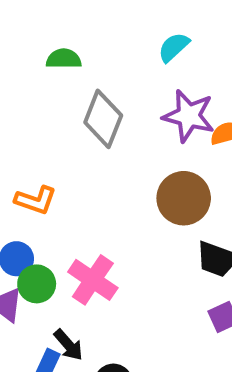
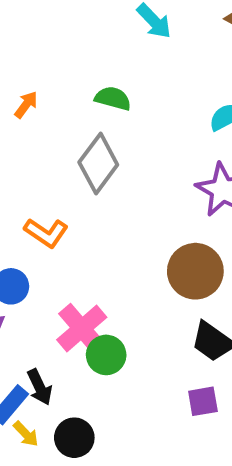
gray diamond: (103, 119) -> (98, 163), moved
green circle: (37, 284) -> (106, 355), moved

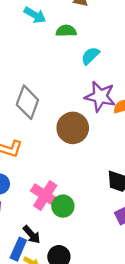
green semicircle: (113, 98) -> (66, 31), moved
brown circle: (195, 271) -> (73, 128), moved

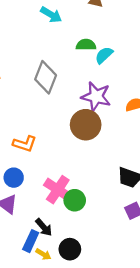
green semicircle: (66, 31) -> (86, 45), moved
purple star: (100, 96) -> (96, 97), moved
gray diamond: (27, 102) -> (46, 77), moved

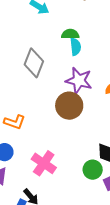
cyan semicircle: (104, 55) -> (76, 47), moved, turned 126
green circle: (75, 200) -> (93, 170), moved

